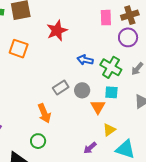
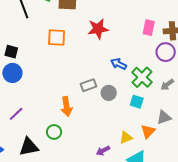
orange square: (19, 49) -> (57, 37), turned -30
orange triangle: (98, 107) -> (148, 131), moved

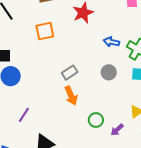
gray rectangle: (89, 85) -> (70, 73), moved
green circle: (54, 132) -> (96, 120), moved

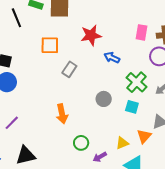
blue arrow: (111, 42) -> (112, 58), moved
gray rectangle: (70, 73) -> (69, 69), moved, turned -35

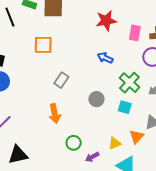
red star: (91, 35) -> (106, 21), moved
gray rectangle: (69, 69) -> (61, 80), moved

